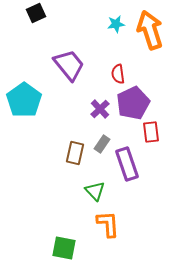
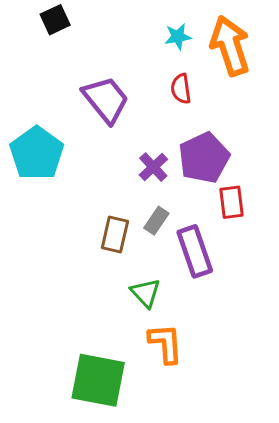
red semicircle: (118, 74) -> (181, 89), moved
green square: (64, 248) -> (98, 380), size x1.5

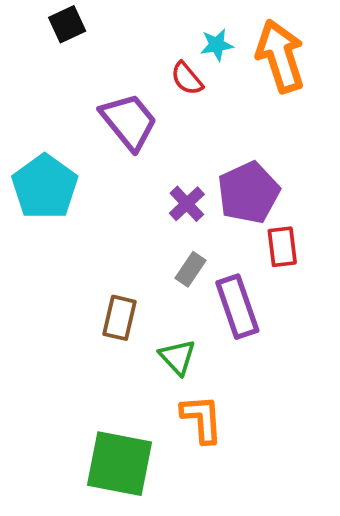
red semicircle: (181, 89) -> (187, 78), moved, turned -32
brown rectangle: (115, 235) -> (120, 318), moved

